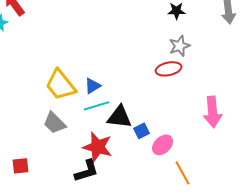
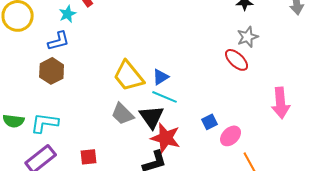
red ellipse: (169, 69) -> (237, 60), turned 55
cyan line: (97, 106) -> (165, 97), turned 40
black triangle: (120, 117) -> (152, 117), moved, turned 48

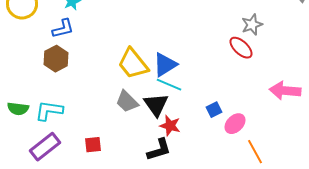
blue triangle: (161, 77) -> (165, 65), size x1.5
pink arrow: (281, 103) -> (285, 91), turned 100
red star: (166, 138) -> (170, 126), size x0.7

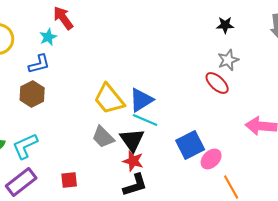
blue square: (214, 110) -> (190, 145), size x1.8
cyan L-shape: (49, 111) -> (25, 146), turned -32
red star: (170, 126) -> (133, 161), moved

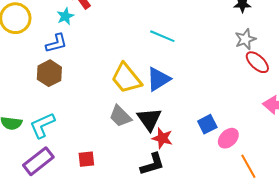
red ellipse: (217, 83) -> (257, 62), moved
cyan line: (145, 120) -> (162, 36), moved
blue square: (190, 145) -> (207, 124), size x0.7
red star: (133, 161) -> (162, 138), moved

